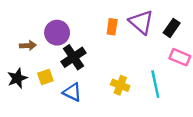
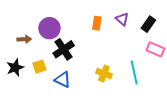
purple triangle: (141, 22) -> (122, 19), size x0.6

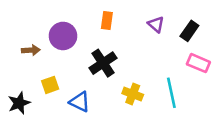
orange rectangle: (97, 23) -> (107, 20), moved
black cross: (64, 49) -> (103, 63), moved
black star: (15, 68) -> (19, 103), moved

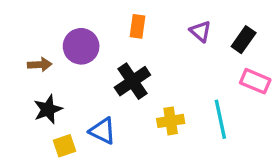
yellow square: (50, 85) -> (64, 146), moved
yellow cross: (133, 94) -> (171, 121), turned -30
black star: (19, 103) -> (48, 109), moved

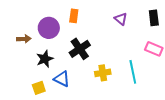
orange rectangle: (137, 26) -> (74, 16), moved
black rectangle: (244, 40) -> (154, 18), moved, turned -42
black star: (48, 109) -> (45, 59), moved

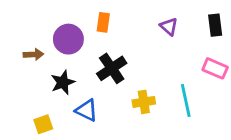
yellow square: (39, 88) -> (43, 124), moved

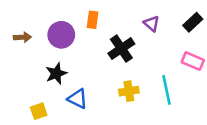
black rectangle: (215, 25) -> (193, 22), turned 54
brown arrow: (33, 54) -> (22, 37), moved
black cross: (112, 68) -> (121, 49), moved

